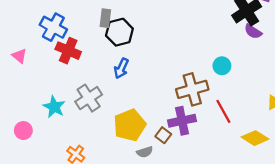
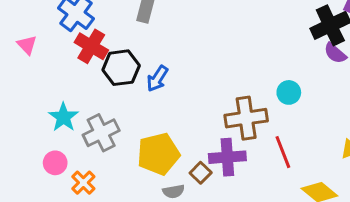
black hexagon: (119, 32) -> (121, 68), moved
gray cross: (89, 98) -> (101, 133), moved
pink circle: (23, 131) -> (55, 163), moved

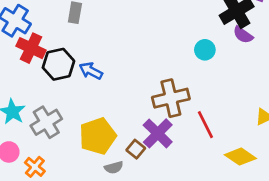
blue arrow: (157, 79) -> (91, 71), turned 90
cyan circle: (289, 92) -> (205, 50), moved
purple cross: (227, 157) -> (158, 133), turned -36

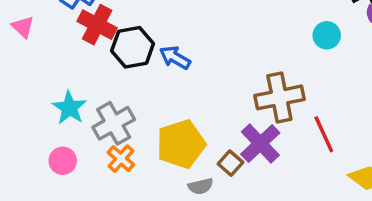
orange cross: (35, 167) -> (121, 159), moved

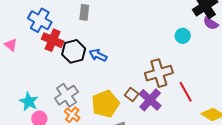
cyan star: (69, 108) -> (29, 102), moved
brown square: (230, 163) -> (132, 95), moved

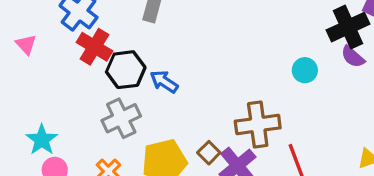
gray cross: (66, 95) -> (121, 118), moved

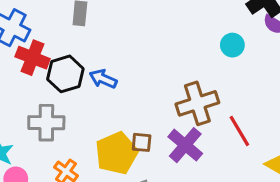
gray cross: (121, 118) -> (46, 123), moved, turned 36
brown square: (209, 153) -> (142, 142), moved, turned -30

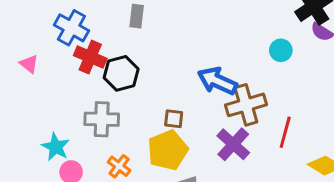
blue arrow: (103, 79) -> (217, 81), moved, size x1.5
red line: (239, 131) -> (285, 132), turned 44
brown square: (142, 142) -> (174, 119), moved

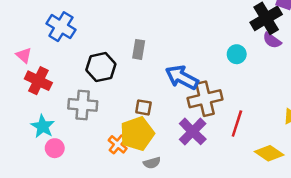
gray rectangle: (137, 16) -> (139, 49), moved
red cross: (90, 57) -> (38, 81), moved
orange cross: (119, 166) -> (118, 144), moved

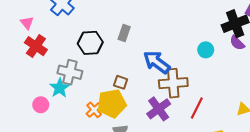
cyan star: (43, 126) -> (60, 88), moved

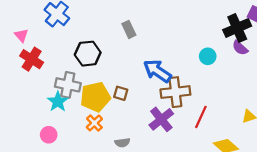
gray rectangle: (124, 33) -> (129, 29), moved, turned -42
yellow pentagon: (112, 103) -> (95, 97), moved
pink circle: (41, 105) -> (49, 135), moved

